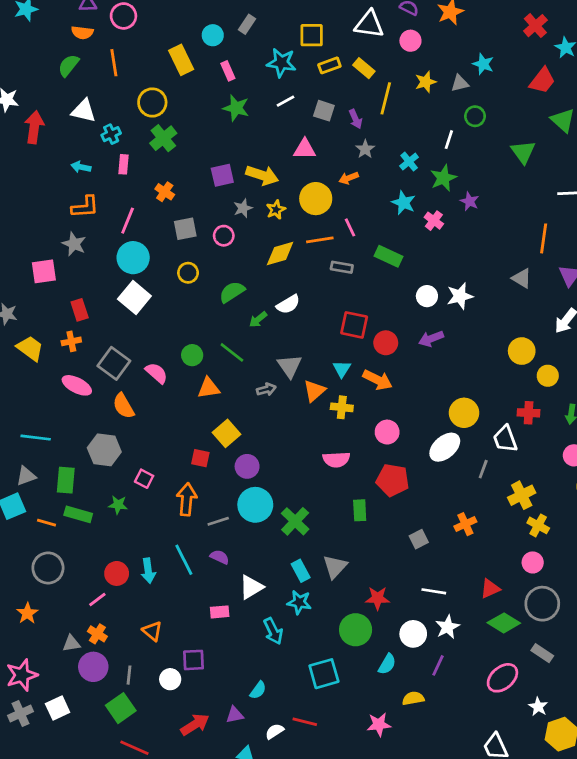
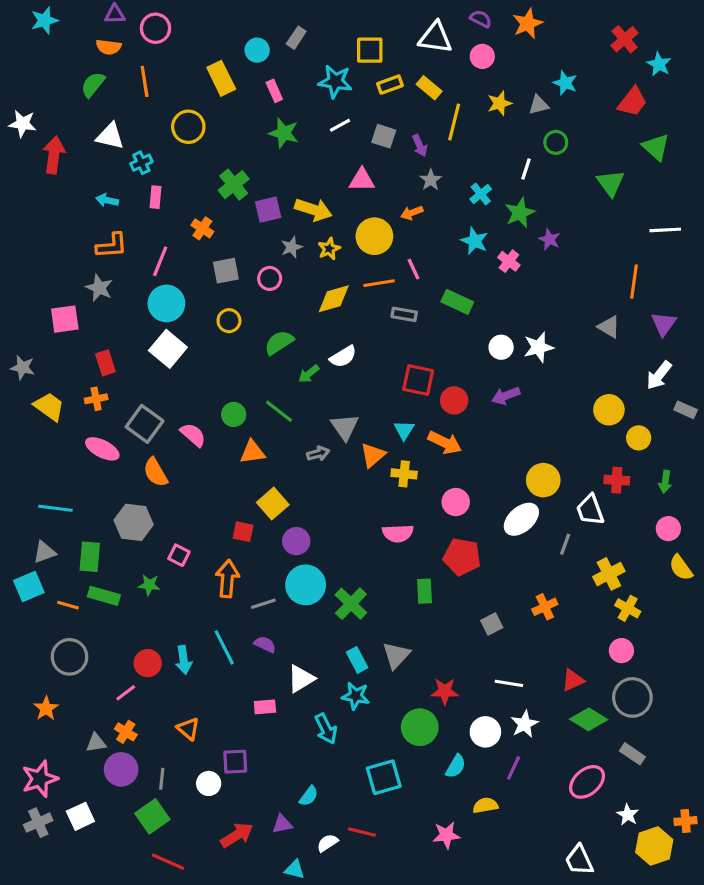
green cross: (163, 138) -> (234, 185), moved

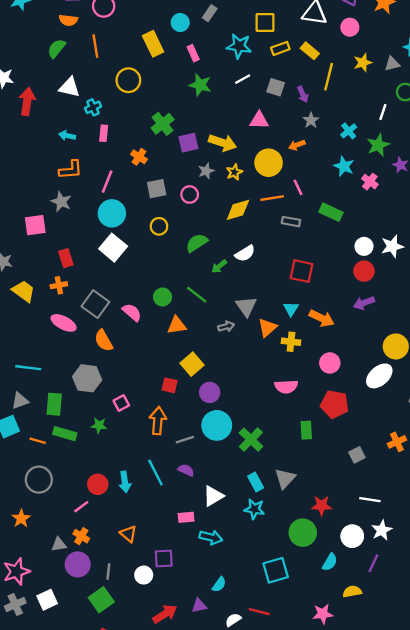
purple arrow: (506, 396) -> (364, 303), moved
red circle: (454, 400) -> (364, 271), moved
pink square: (179, 555) -> (121, 403), turned 35
cyan arrow: (326, 729) -> (211, 537), moved, turned -50

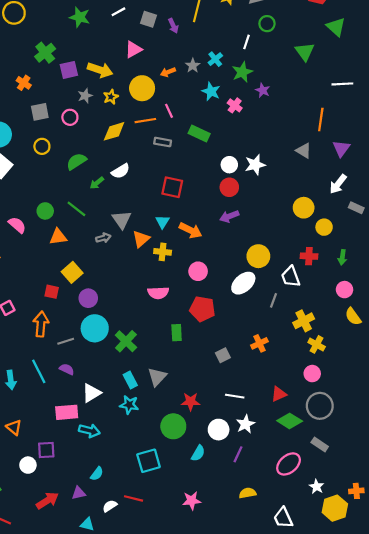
pink triangle: (259, 120) -> (133, 49), turned -30
gray star: (311, 120) -> (193, 66), moved
pink rectangle: (186, 517) -> (67, 412), size x1.5
yellow semicircle: (352, 592) -> (248, 493), moved

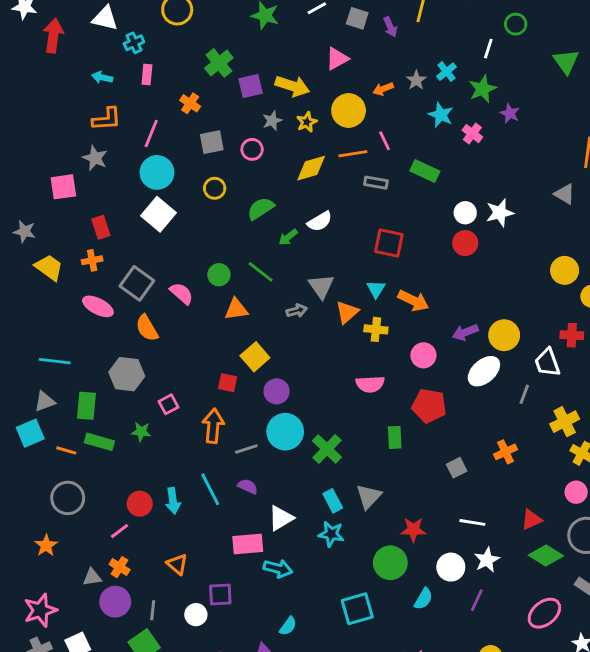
purple arrow: (229, 216) -> (465, 332), moved

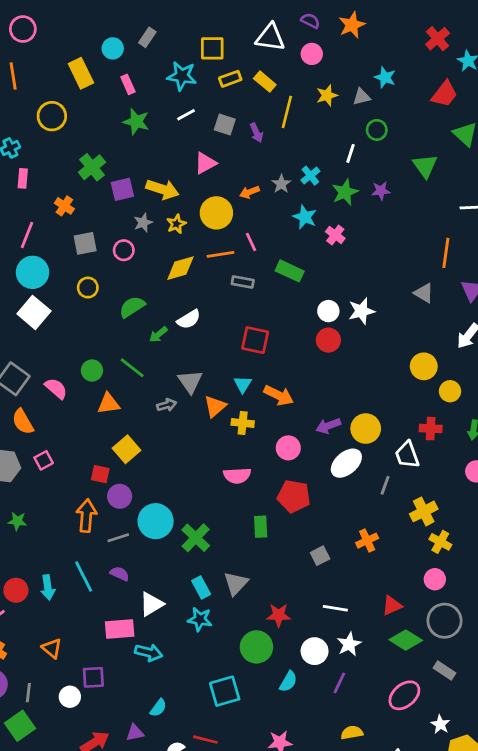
purple star: (510, 113) -> (381, 191), moved, turned -30
purple circle: (277, 391) -> (120, 496), moved
pink square: (169, 404) -> (44, 460), moved

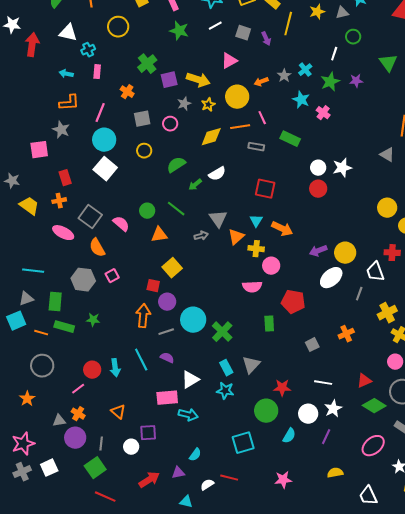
pink circle: (288, 448) -> (271, 266), moved

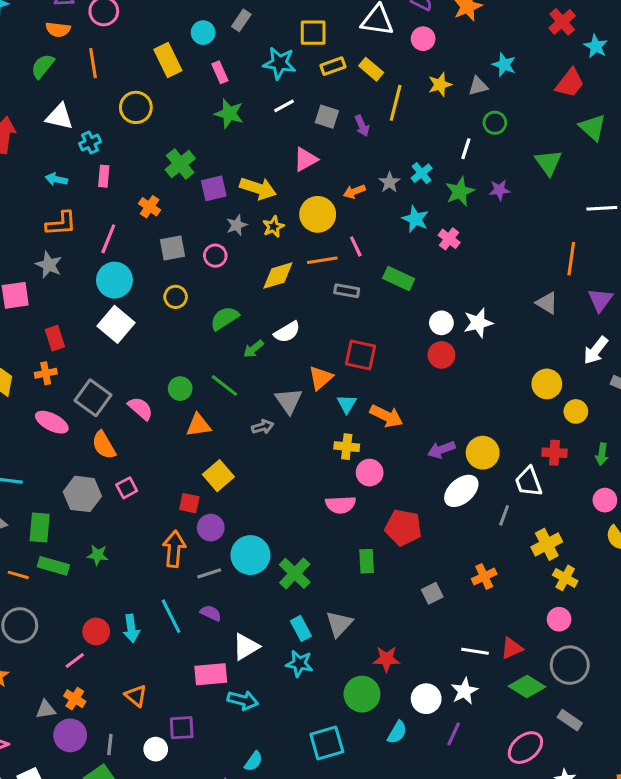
orange triangle: (236, 237) -> (321, 378), moved
white line: (323, 383) -> (475, 651), moved

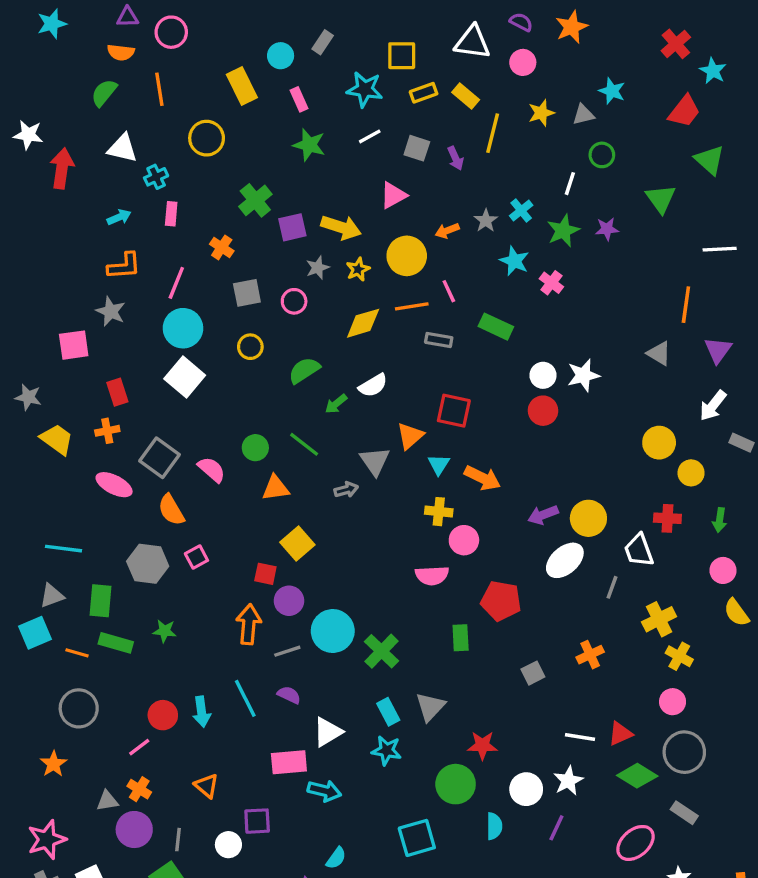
cyan arrow: (56, 179) -> (119, 217), turned 145
cyan semicircle: (397, 732) -> (494, 826), turned -30

